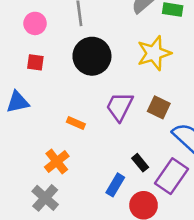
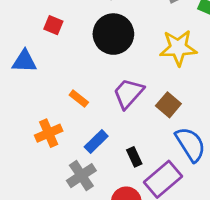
blue rectangle: (115, 185) -> (96, 142), moved
gray cross: (45, 198) -> (81, 176), moved

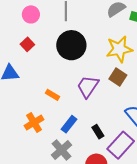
red square: (53, 25) -> (27, 44), turned 32
brown square: (168, 105) -> (118, 77), moved

